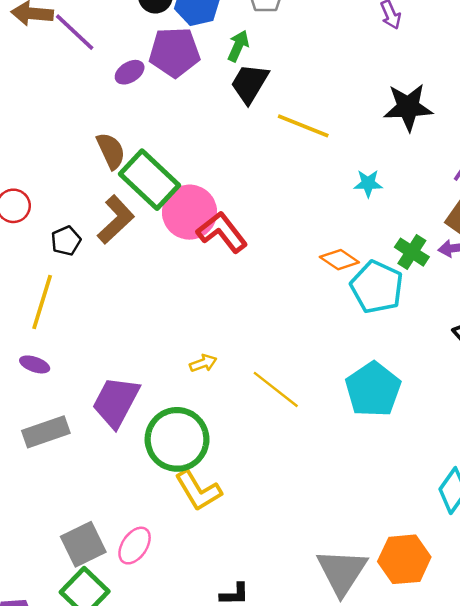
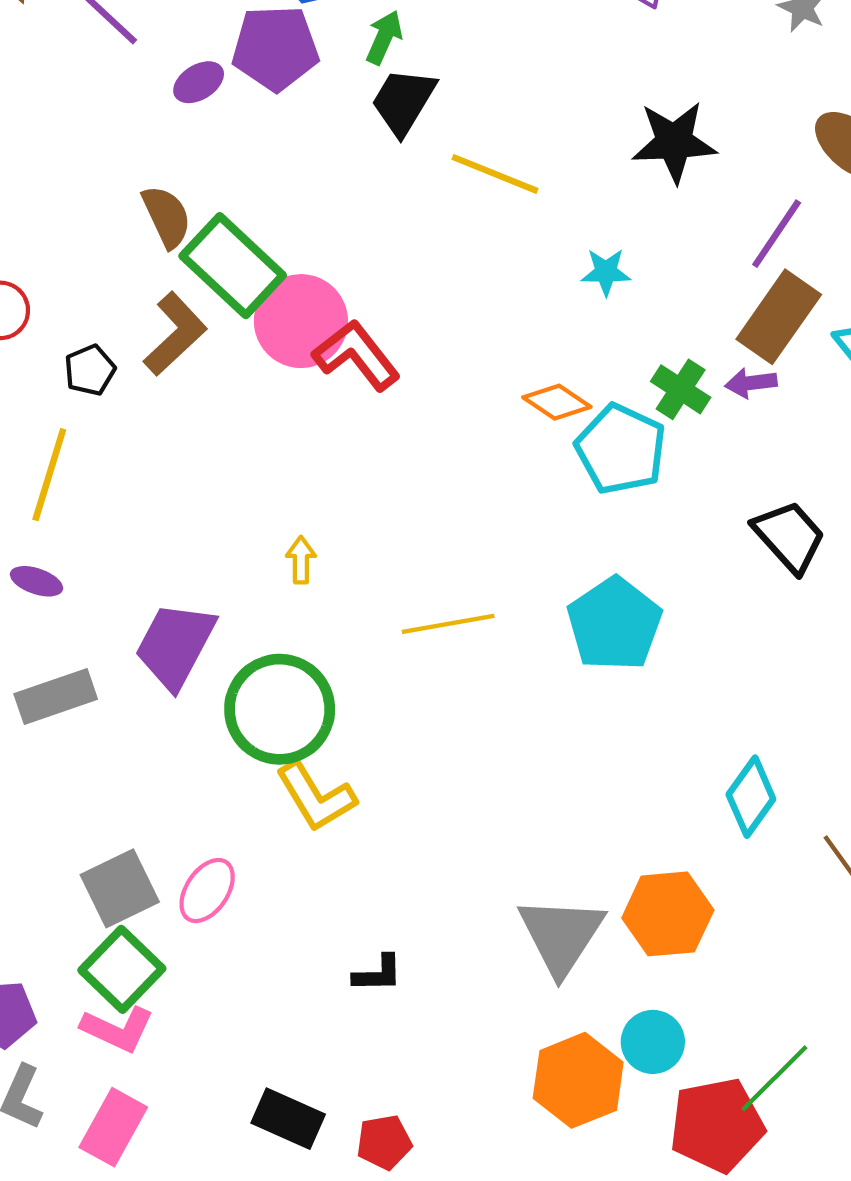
yellow arrow: (203, 363) -> (301, 560), moved, turned -70
yellow line: (276, 389) -> (448, 624), turned -48

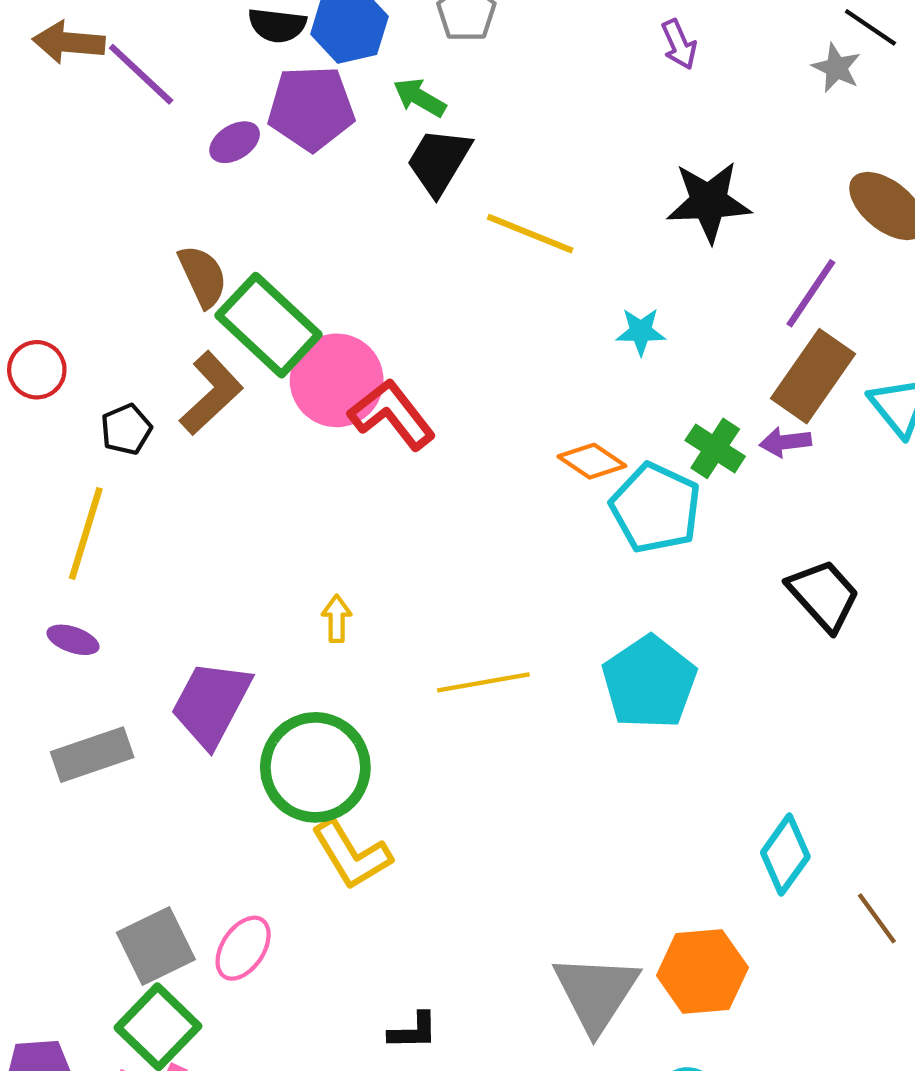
green arrow: (384, 37) -> (420, 98), turned -84

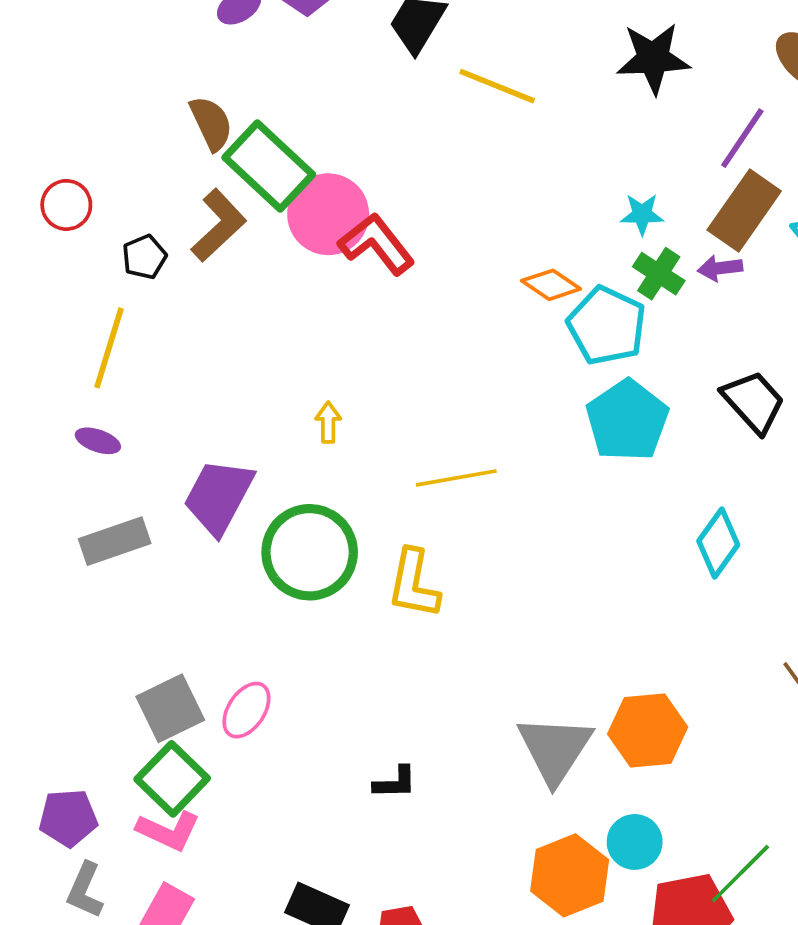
cyan star: (641, 331) -> (642, 214), moved
cyan pentagon: (649, 682) -> (627, 420), moved
yellow L-shape: (352, 855) -> (414, 584), moved, turned 42
cyan diamond: (785, 855) -> (718, 543), moved

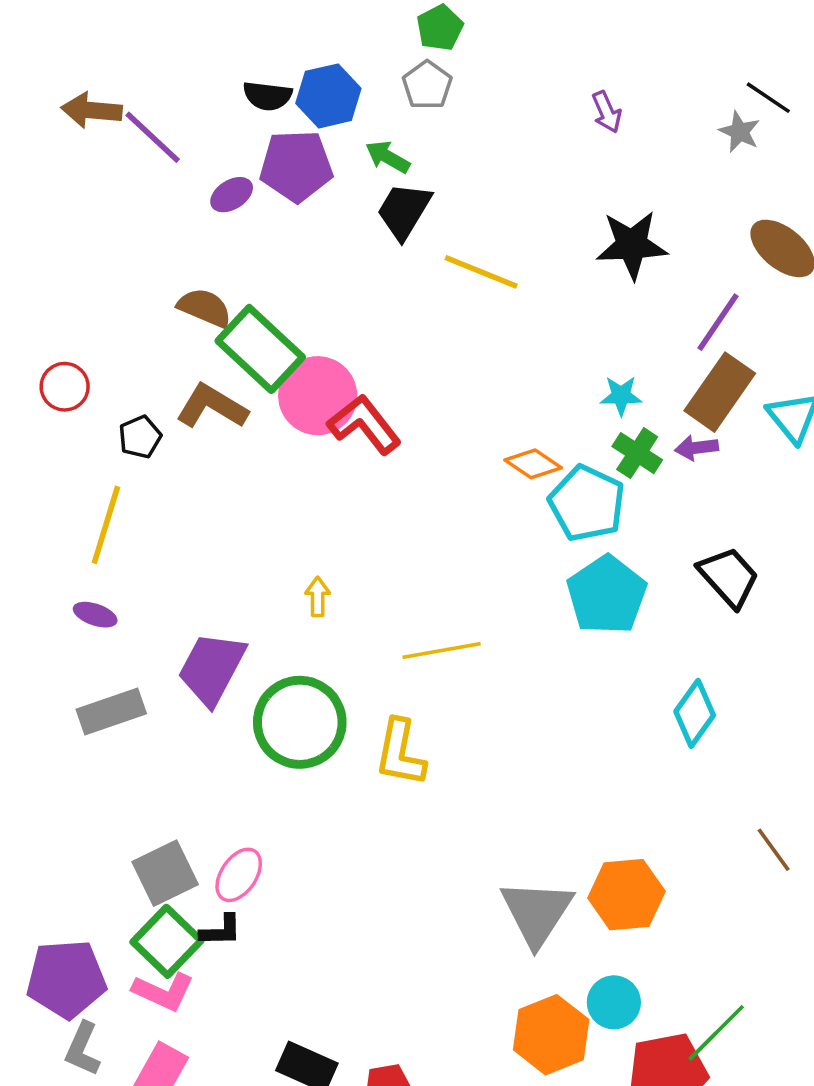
brown semicircle: (211, 123) -> (205, 308), turned -42
brown L-shape: (219, 225) -> (212, 406), turned -106
black L-shape: (395, 783) -> (221, 931), moved
purple pentagon: (68, 818) -> (66, 979), size x1.4

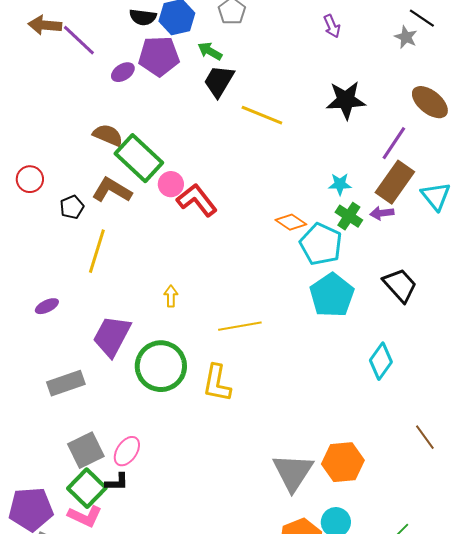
pink circle: (318, 396) -> (171, 184), size x0.6
yellow line: (106, 525) -> (97, 251), moved
purple ellipse: (95, 615) -> (47, 306), turned -45
gray rectangle: (111, 712) -> (66, 383), moved

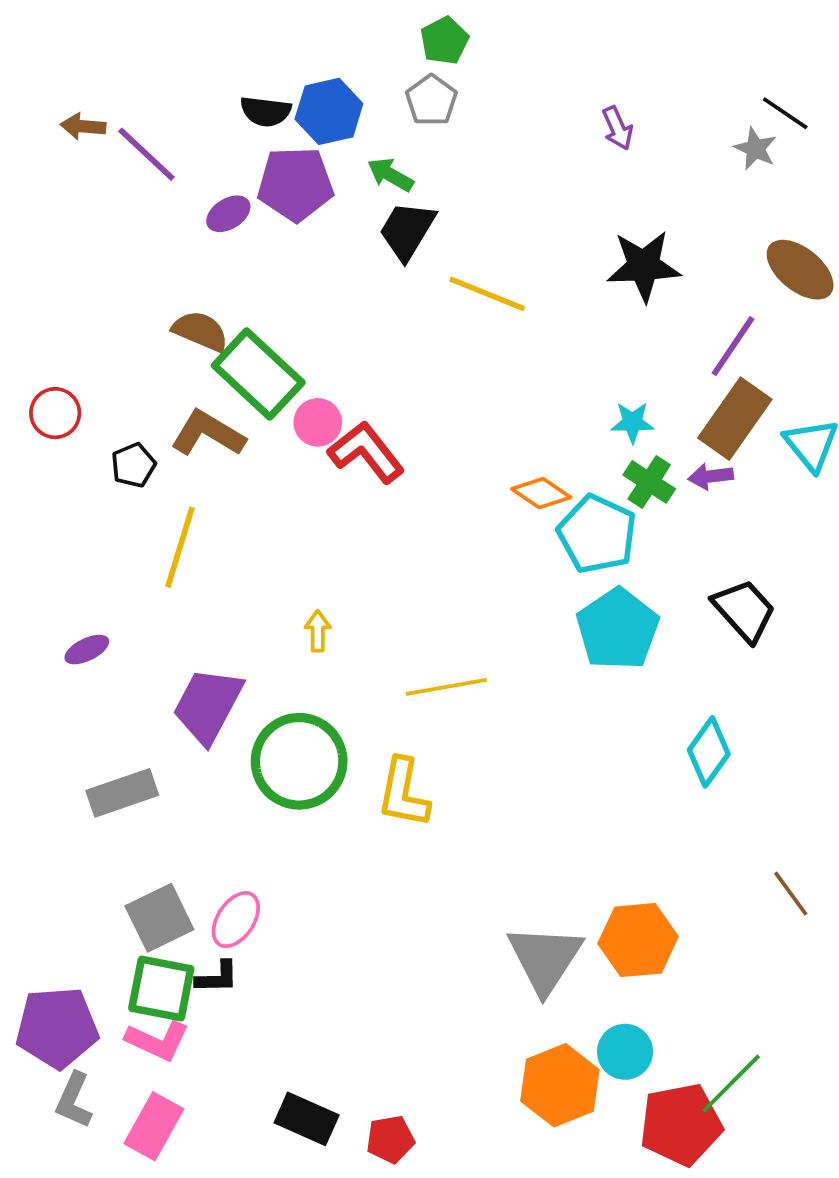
brown arrow: (45, 25) -> (83, 126), size x0.7
green square: (87, 488) -> (161, 988), turned -33

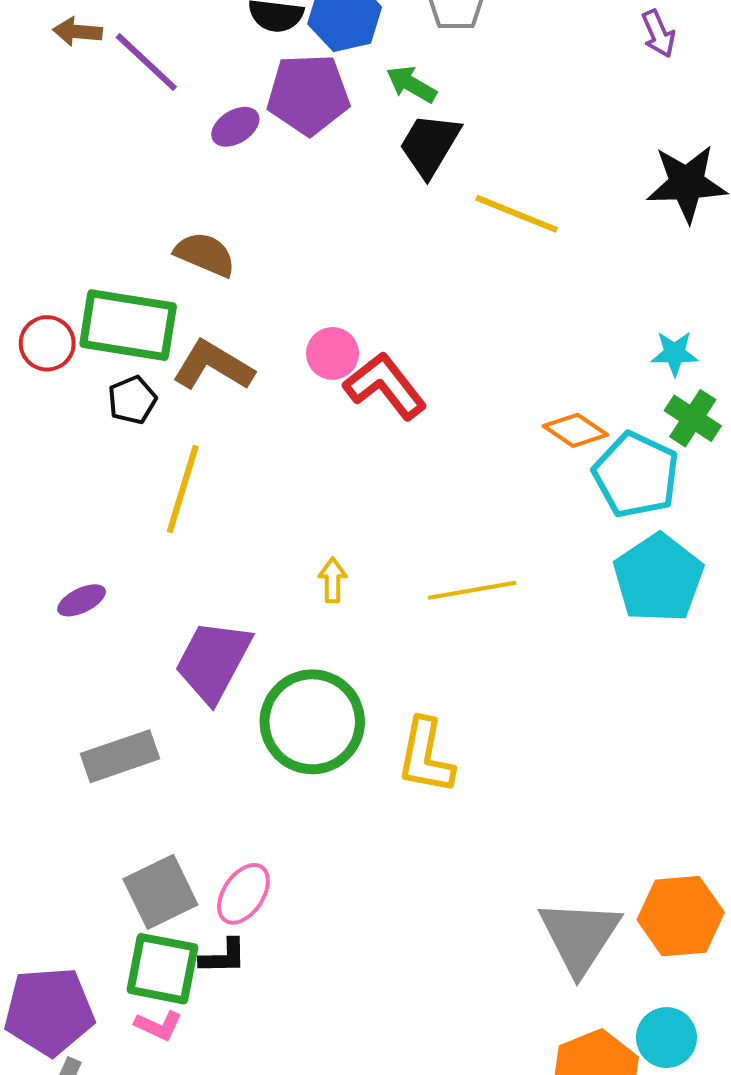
green rectangle: (258, 374) -> (128, 325), moved, turned -34
yellow line: (446, 687) -> (472, 590), moved
pink L-shape: (158, 1041) -> (158, 1025), size x0.7

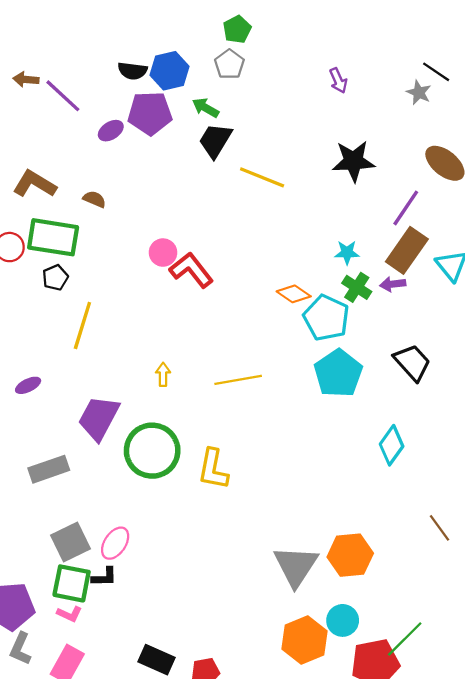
brown semicircle: (205, 254) -> (94, 199), size x0.7
brown L-shape: (213, 366) -> (35, 184), moved

